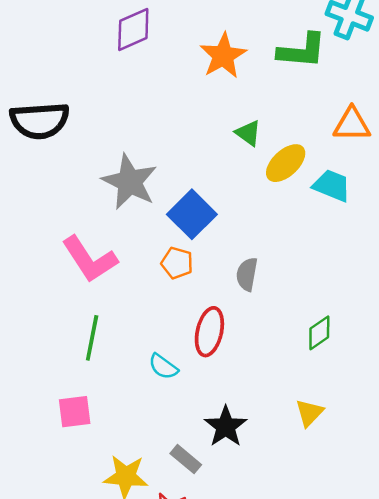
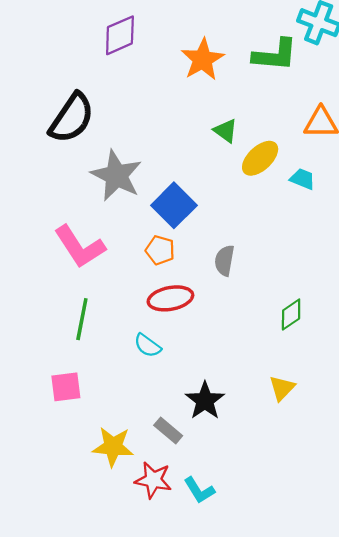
black semicircle: (40, 121) -> (72, 118), moved, turned -52
cyan trapezoid: (332, 186) -> (303, 179), size x0.7
red ellipse: (209, 332) -> (170, 298), moved, turned 66

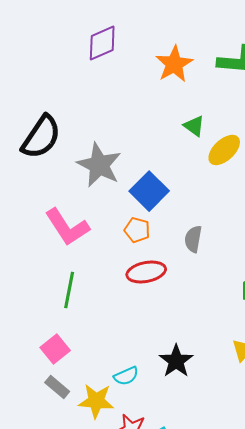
black semicircle: (72, 118) -> (41, 137), moved
cyan semicircle: (147, 346) -> (126, 376), moved, turned -60
pink square: (66, 387) -> (55, 349), turned -32
gray rectangle: (168, 431) -> (57, 387), moved

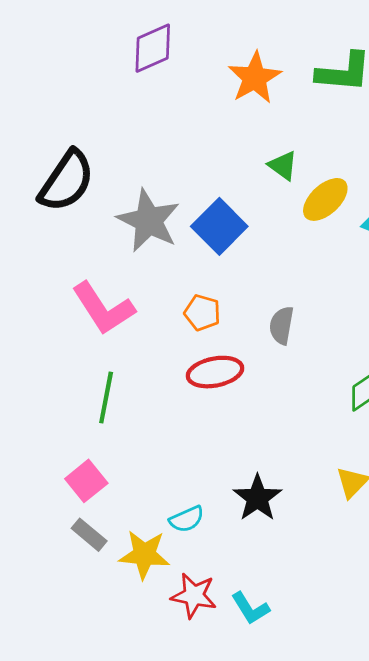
blue square: (149, 191) -> (219, 226), moved

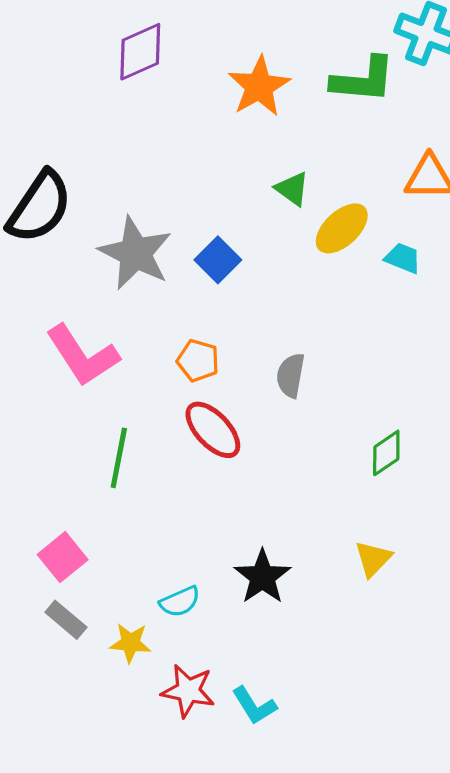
blue square: (219, 226) -> (218, 260), size x0.7
red ellipse: (215, 372) -> (213, 430), turned 58
green line: (106, 397) -> (119, 458), moved
yellow star: (144, 555) -> (130, 643), size x0.7

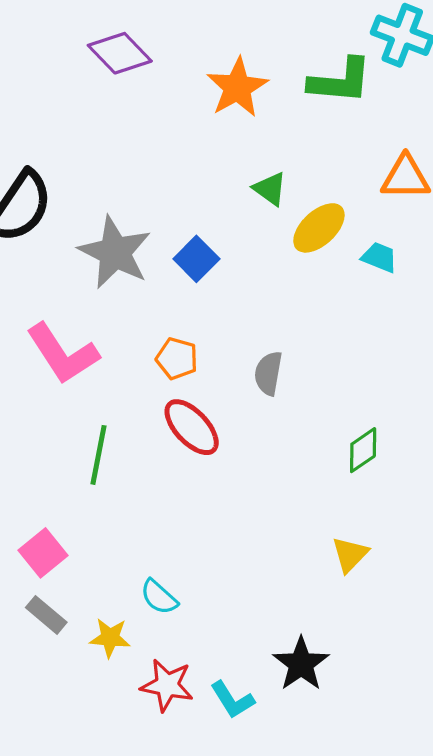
purple diamond: (140, 52) -> (120, 53), turned 70
black star: (262, 577) -> (301, 664), moved
cyan semicircle: (180, 602) -> (159, 597), turned 66

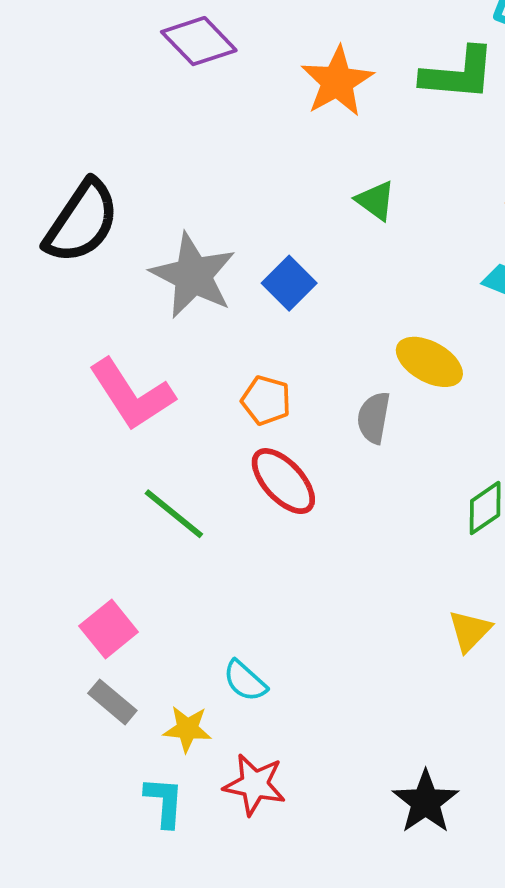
yellow ellipse: (319, 228) -> (429, 362), moved, turned 72
green line: (99, 455) -> (174, 514), turned -62
black star: (301, 664) -> (426, 802), moved
cyan L-shape: (232, 700) -> (164, 802), moved, turned -144

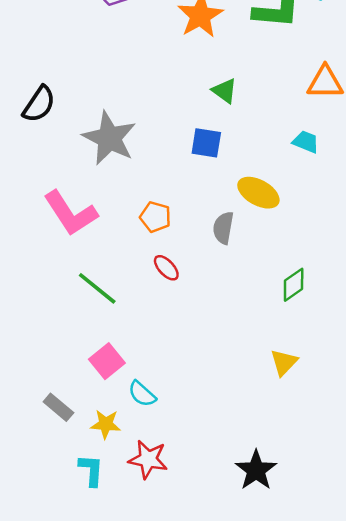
black semicircle: (82, 222) -> (39, 104), size x0.7
blue square: (289, 283) -> (206, 143), moved, turned -36
red ellipse: (283, 481) -> (166, 268), size x0.6
pink square: (109, 629) -> (107, 361), moved

